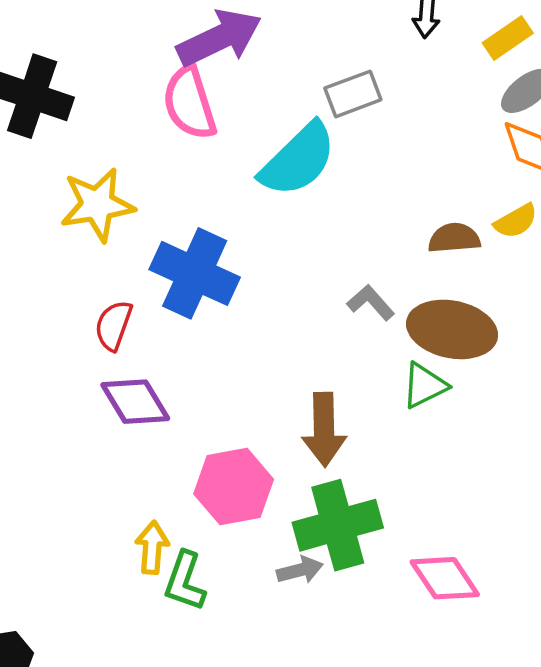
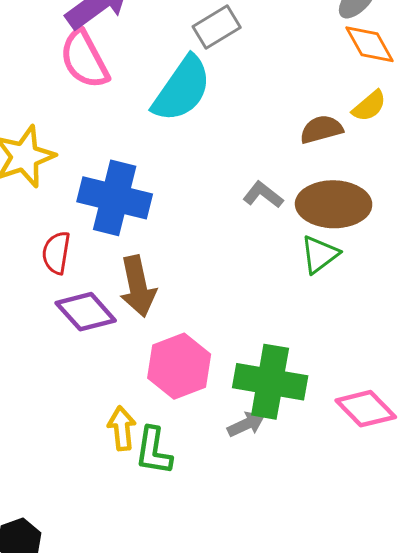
brown arrow: (324, 430) -> (138, 286), moved
green cross: (338, 525) -> (270, 382), turned 36

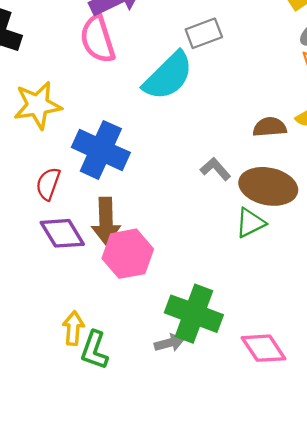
pink hexagon: (179, 366) -> (128, 254), moved

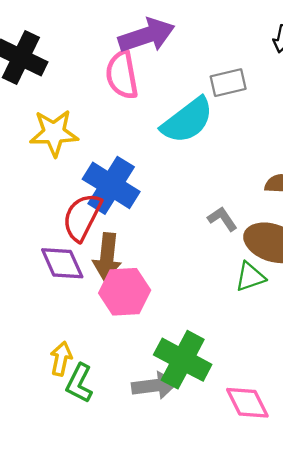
red semicircle: (48, 184) -> (82, 217), moved, size x1.5
gray arrow: (169, 343) -> (155, 386), size x1.5

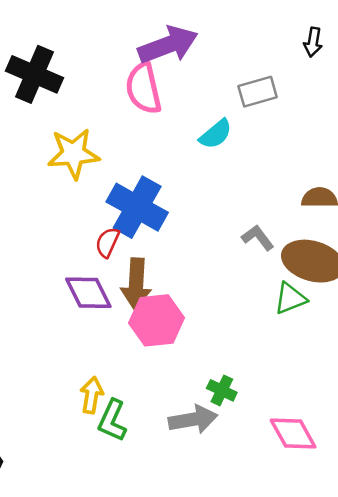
cyan semicircle: (187, 120) -> (216, 134), size x0.6
red semicircle: (82, 217) -> (107, 242), size x0.6
green cross: (183, 360) -> (222, 390), size x0.5

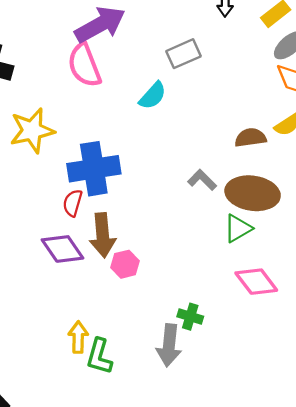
blue cross: (137, 207) -> (94, 169), turned -30
pink hexagon: (157, 320) -> (125, 264), size x0.6
gray arrow: (193, 419) -> (169, 345), turned 114
pink diamond: (293, 434) -> (256, 282), moved

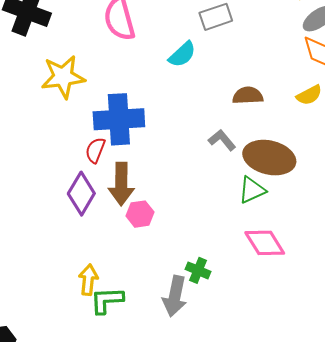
brown semicircle: (250, 138) -> (248, 96), moved
purple diamond: (62, 249) -> (81, 194), turned 60
green L-shape: (99, 356) -> (107, 300), turned 66

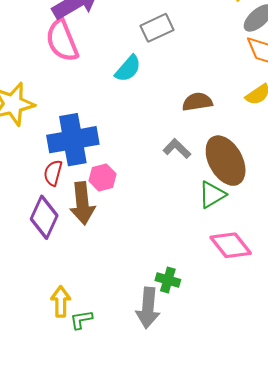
brown ellipse: (269, 158) -> (226, 161), turned 54
pink hexagon: (140, 214) -> (102, 177), moved
green L-shape: (107, 300) -> (81, 320), size x0.7

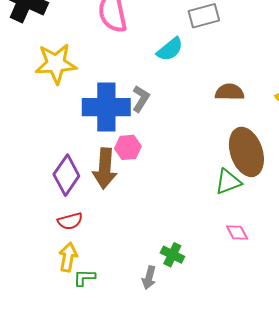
gray L-shape: (177, 149) -> (141, 99), moved, turned 68
red semicircle: (53, 173) -> (70, 221), moved, turned -130
pink diamond: (231, 245) -> (237, 232), size x0.6
gray arrow: (148, 308) -> (149, 278), size x0.6

